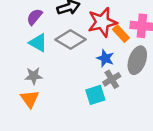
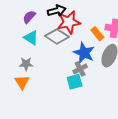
red star: (102, 22) -> (69, 22), moved
blue star: (105, 58) -> (84, 53), size x1.5
gray cross: (112, 79) -> (80, 69), moved

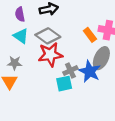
purple semicircle: (29, 17) -> (20, 14), turned -56
red star: (69, 22) -> (50, 55), moved
blue star: (84, 53) -> (90, 71), moved

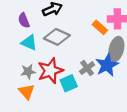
red star: (50, 55) -> (50, 71), moved
blue star: (90, 71) -> (107, 65), turned 30
cyan square: (64, 84) -> (69, 83), moved

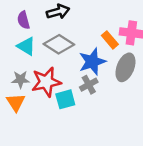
blue star: (107, 65) -> (92, 62), moved

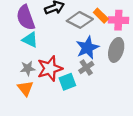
purple semicircle: (23, 20) -> (26, 18), size x1.6
orange rectangle: (110, 40) -> (101, 16), moved
gray diamond: (59, 44) -> (80, 20), moved

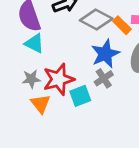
orange rectangle: (101, 16) -> (122, 25), moved
orange triangle: (25, 88) -> (41, 104), moved

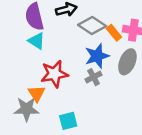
gray star: (31, 79) -> (26, 109), moved, size x1.5
cyan square: (80, 96) -> (68, 121), moved

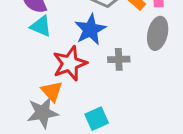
blue star: (97, 56) -> (90, 30), moved
gray cross: (93, 77) -> (119, 59), turned 35

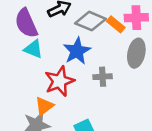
orange triangle: (52, 91) -> (44, 106), turned 36

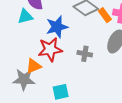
cyan triangle: (33, 49) -> (25, 16), moved, turned -49
blue star: (77, 51) -> (57, 27), moved

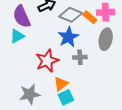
blue star: (57, 27) -> (68, 37), moved
orange triangle: (34, 66) -> (61, 84), moved

